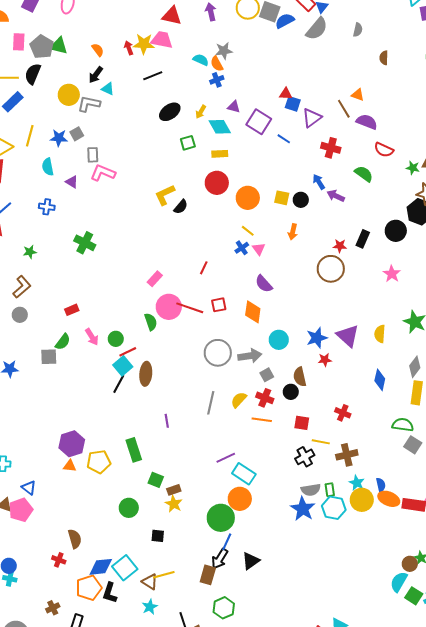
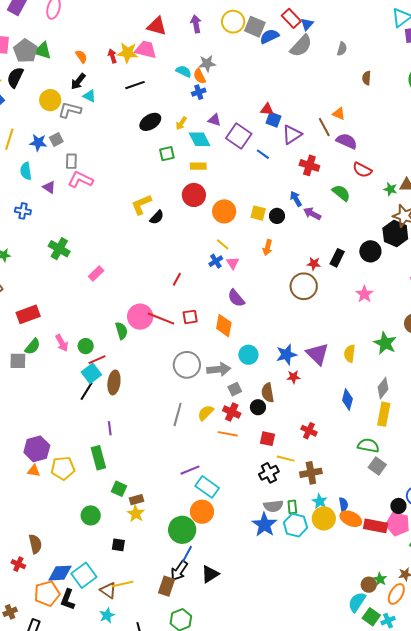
pink rectangle: (155, 279) -> (96, 273), moved
red rectangle: (72, 310) -> (28, 314), moved, size x1.6
purple line: (167, 421) -> (110, 428), moved

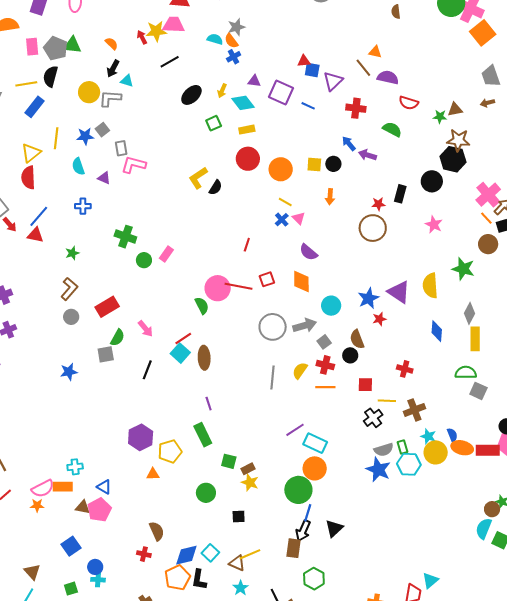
green circle: (86, 346) -> (144, 260), moved
yellow semicircle: (350, 354) -> (430, 286), size x1.4
black line: (87, 391) -> (147, 370), moved
orange triangle: (34, 471) -> (153, 474), moved
cyan square: (84, 575) -> (210, 553), size x0.7

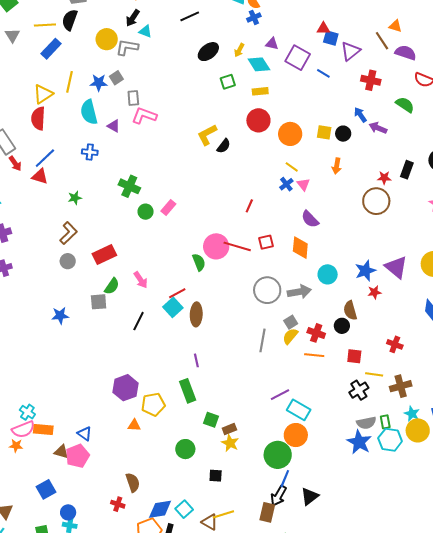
cyan semicircle: (78, 166) -> (89, 112), size x1.4
gray square: (324, 342) -> (291, 322), moved
cyan cross: (75, 467) -> (27, 412), moved, turned 35

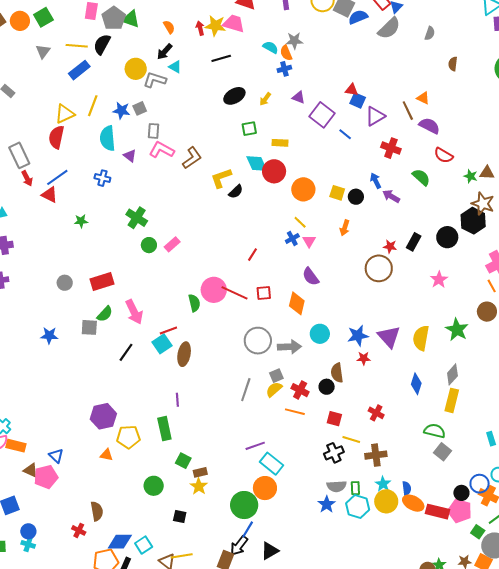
cyan diamond: (259, 64) -> (257, 164), moved
brown L-shape: (68, 233) -> (192, 158), moved
pink arrow: (141, 280) -> (134, 312), size x1.4
blue star: (359, 442) -> (327, 504), size x0.7

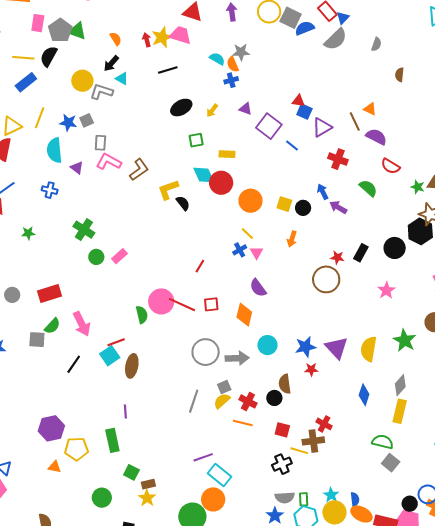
yellow star: (215, 26) -> (162, 37), turned -30
black semicircle: (236, 192) -> (183, 203), turned -84
brown cross: (376, 455) -> (313, 441), moved

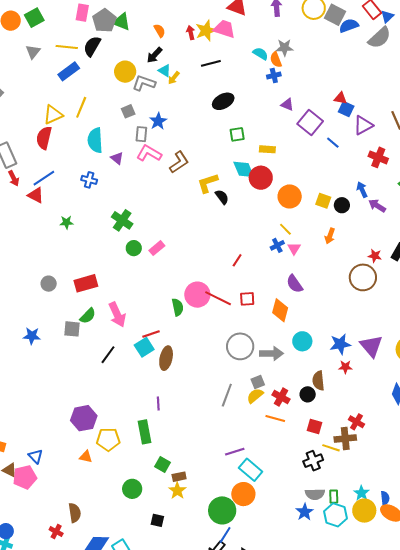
yellow arrow: (212, 111) -> (174, 78), moved
blue star: (68, 123) -> (158, 121), moved, turned 30

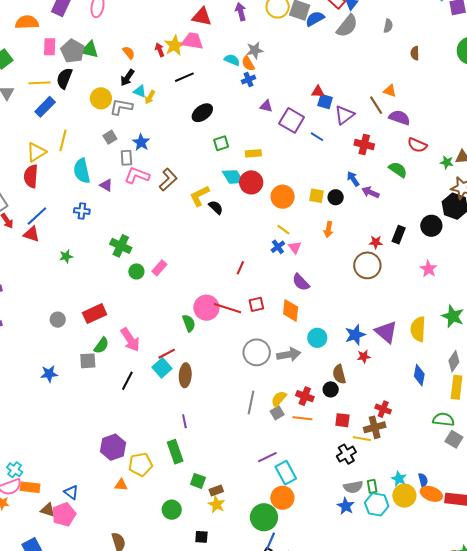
gray square: (258, 382) -> (277, 413), moved
cyan rectangle: (251, 470) -> (286, 473), turned 30

